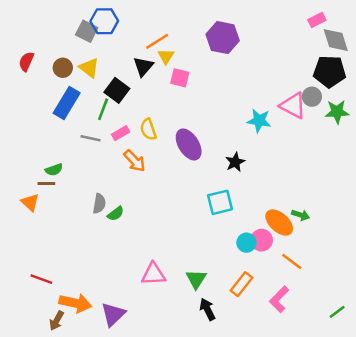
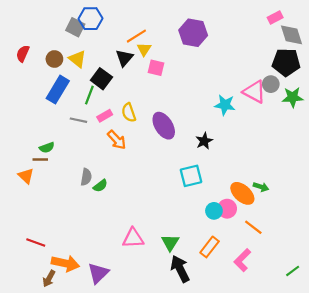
black arrow: (207, 309) -> (180, 269), size x1.4

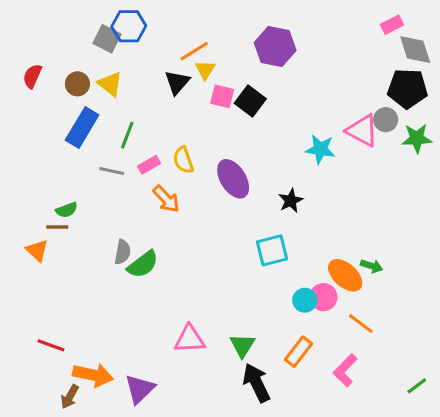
black square: (101, 79) -> (250, 101), moved
green semicircle: (100, 186) -> (143, 264), size x1.5

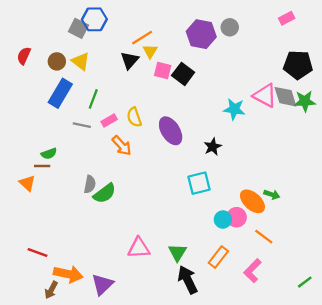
gray diamond: (415, 50) -> (285, 97), moved
gray circle: (386, 120) -> (230, 27), moved

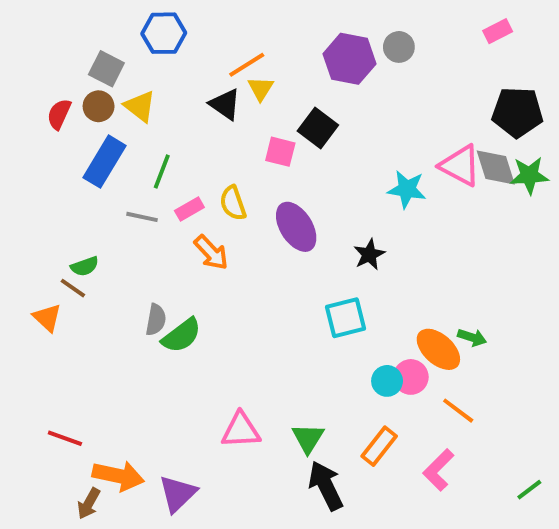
gray square: (78, 28) -> (106, 69), moved
red semicircle: (24, 56) -> (59, 114), moved
black triangle: (130, 60) -> (225, 104), turned -36
pink square: (163, 71) -> (280, 152), moved
brown line: (42, 166) -> (73, 288), turned 35

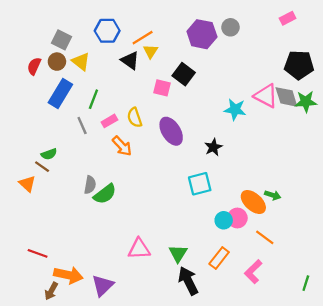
blue hexagon: (164, 33) -> (107, 31), moved
gray line: (142, 217) -> (82, 126), turned 54
green line: (529, 490) -> (306, 283), turned -35

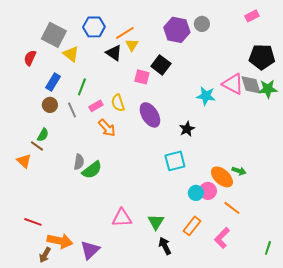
gray square: (62, 40) -> (54, 35), size x1.4
brown circle: (57, 62) -> (50, 105), moved
blue rectangle: (60, 94) -> (53, 82), size x0.7
green semicircle: (49, 154) -> (43, 135), turned -40
black arrow: (188, 281) -> (165, 246), size x0.7

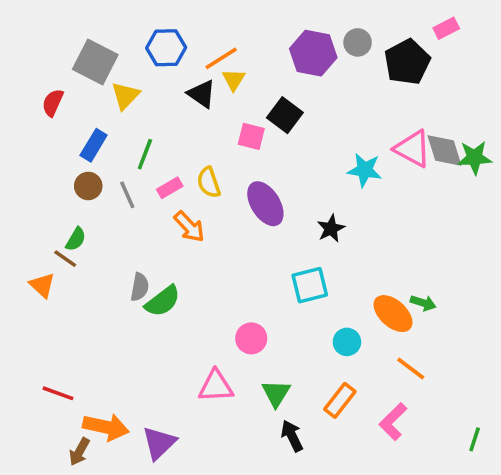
yellow triangle: (71, 54) -> (125, 96), turned 36
black pentagon: (262, 57) -> (407, 62), moved, turned -30
pink circle: (208, 191) -> (251, 338), moved

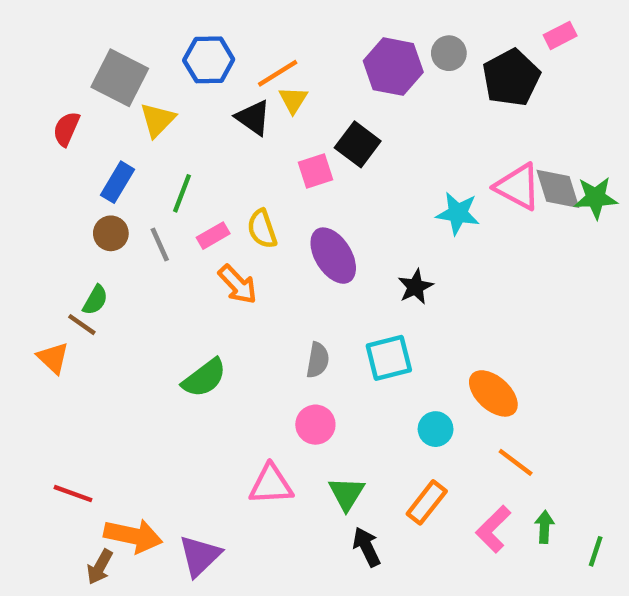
pink square: (251, 136) -> (315, 171), turned -32
gray semicircle: (140, 287) -> (318, 360), moved
green arrow: (423, 303) -> (544, 527), moved, turned -105

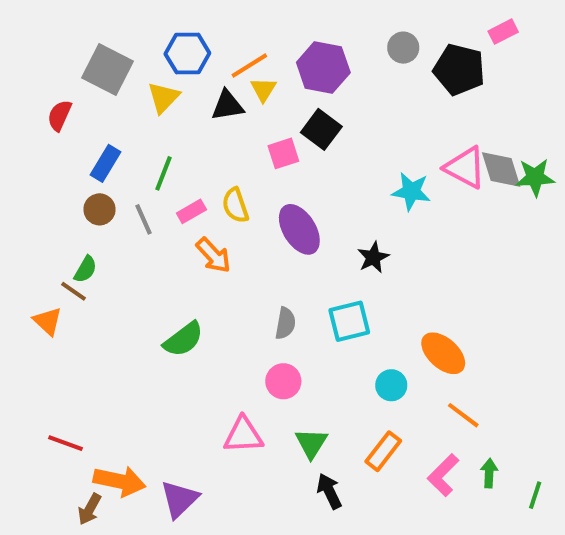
purple hexagon: (393, 67) -> (323, 68), moved
black pentagon: (511, 78) -> (459, 70), turned -30
black triangle: (253, 118) -> (227, 105), turned -44
yellow triangle: (158, 120) -> (163, 97), moved

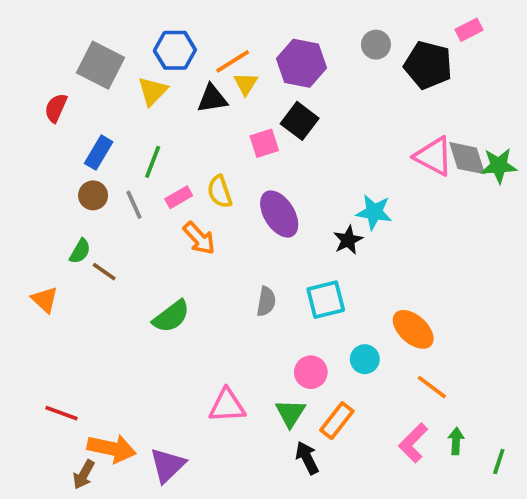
cyan star: (411, 191) -> (374, 212), moved
brown line: (74, 291) -> (104, 272), moved
pink circle: (283, 381) -> (311, 372), moved
orange rectangle: (383, 451) -> (337, 421), moved

